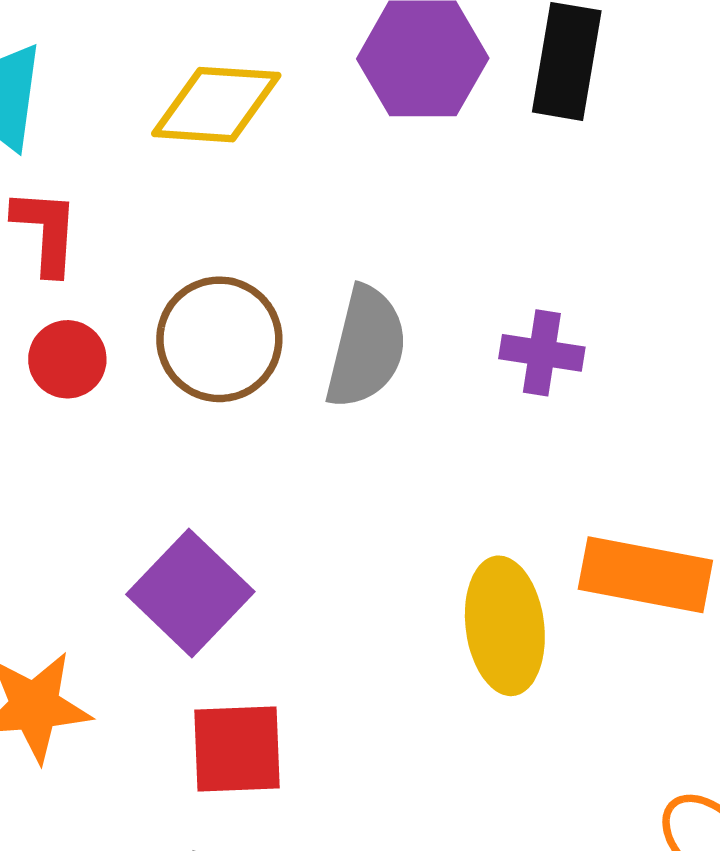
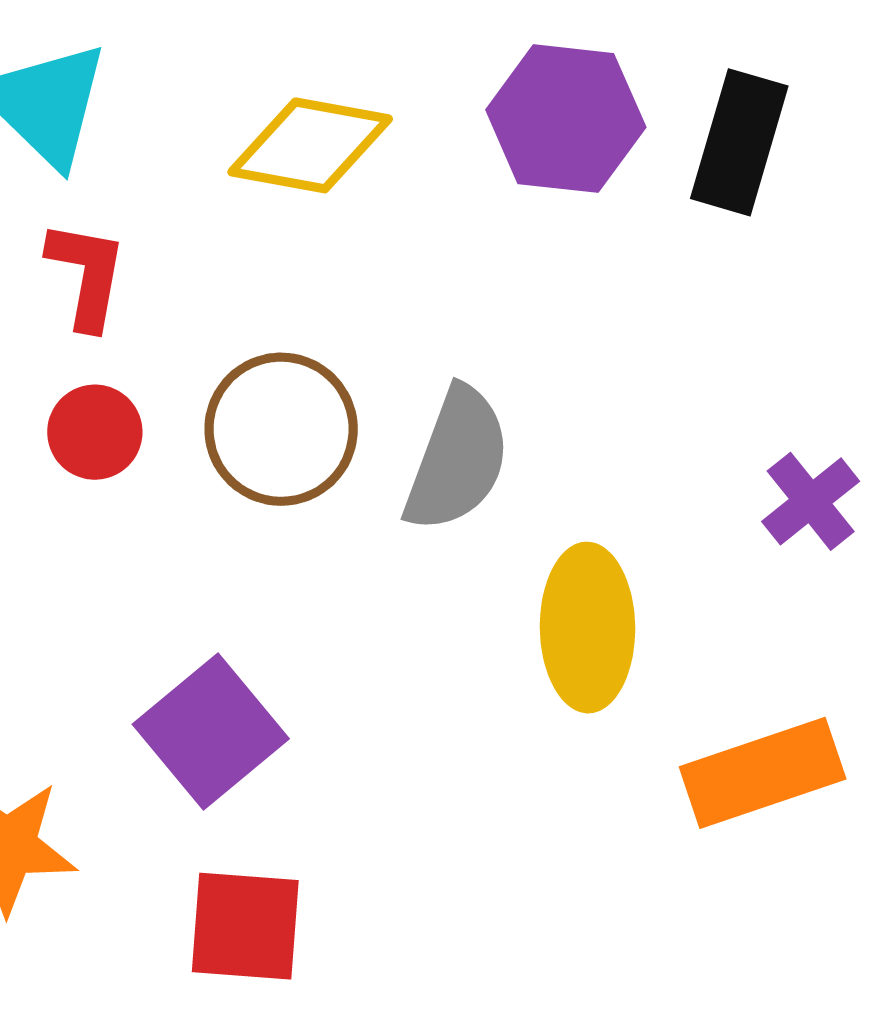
purple cross: (542, 353) -> (811, 501), moved, turned 36
orange rectangle: (645, 575) -> (763, 773), turned -36
yellow ellipse: (505, 626) -> (587, 628), moved

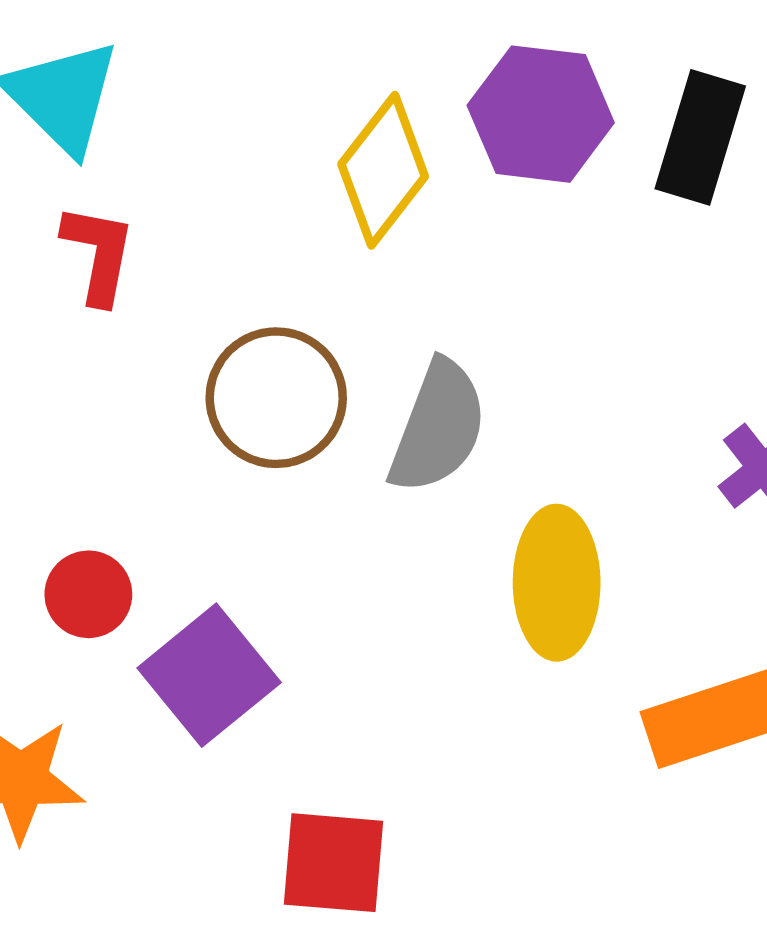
yellow diamond: (310, 145) -> (383, 170), moved, turned -63
red circle: (95, 432) -> (88, 594), moved
red square: (245, 926) -> (333, 863), moved

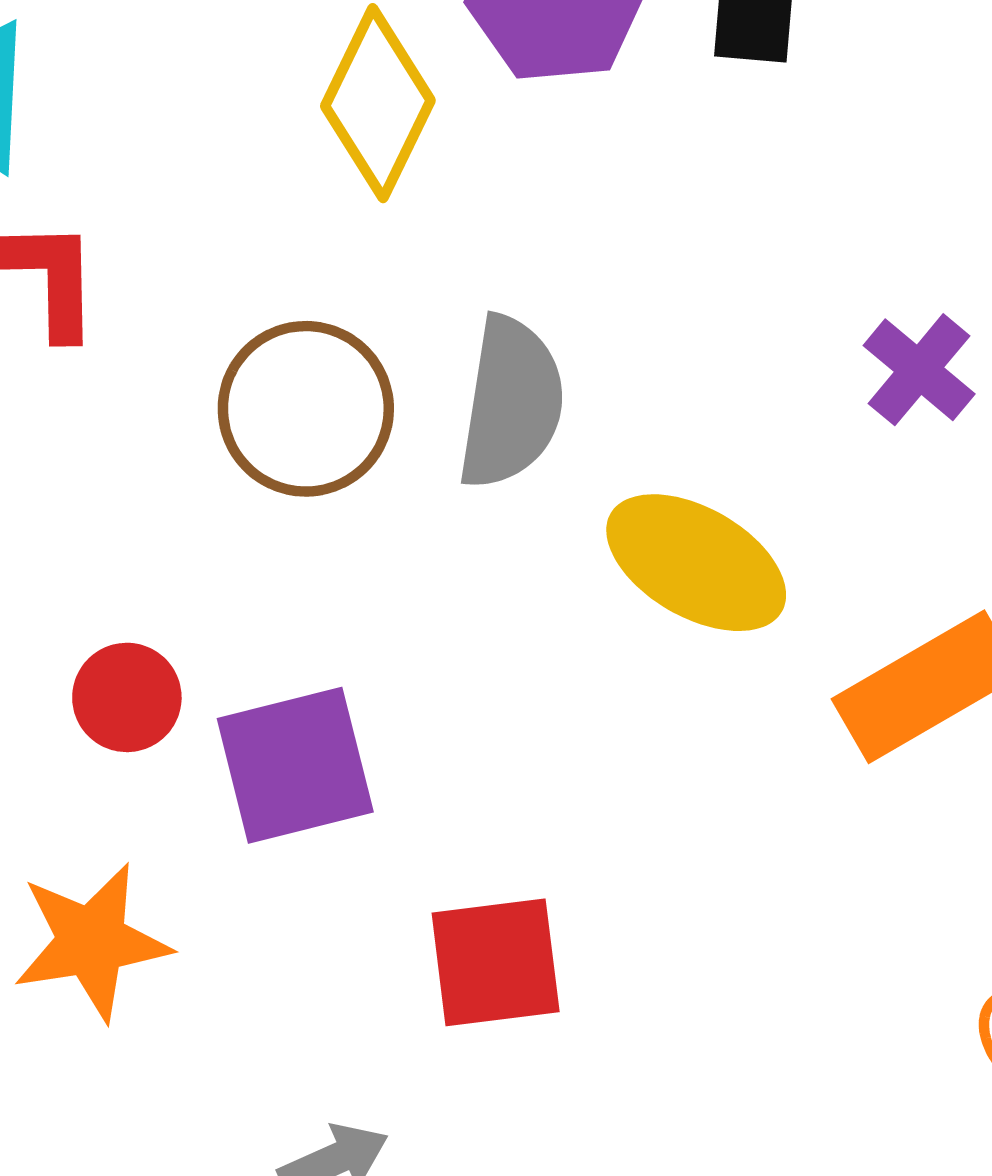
yellow ellipse: (557, 583) -> (696, 563), turned -48
purple square: (209, 675) -> (295, 765), turned 37

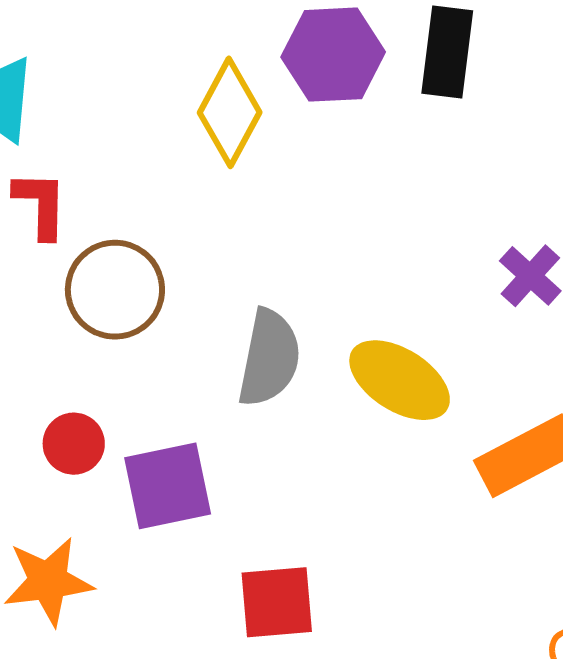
gray semicircle: (511, 403) -> (269, 358), moved
brown circle: (306, 409) -> (115, 290), moved

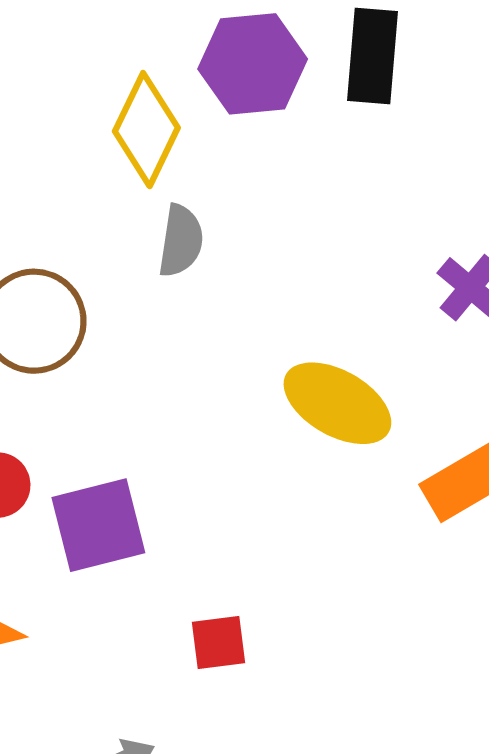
gray semicircle: (269, 358) -> (181, 241), moved, size x0.7
red square: (277, 602) -> (218, 642), size x0.7

